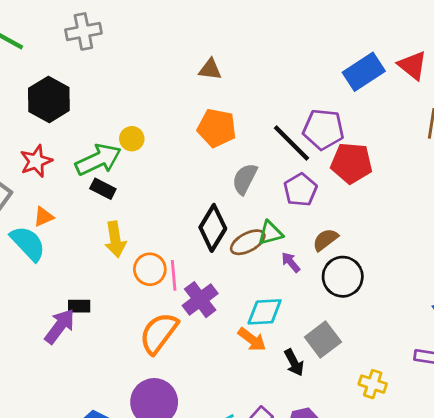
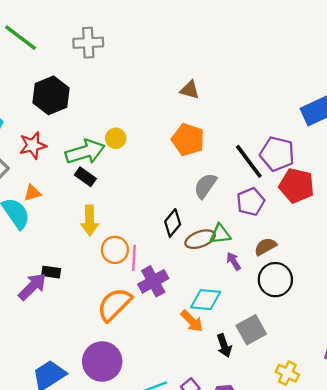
black diamond: (213, 228) -> (173, 223), size x0.7

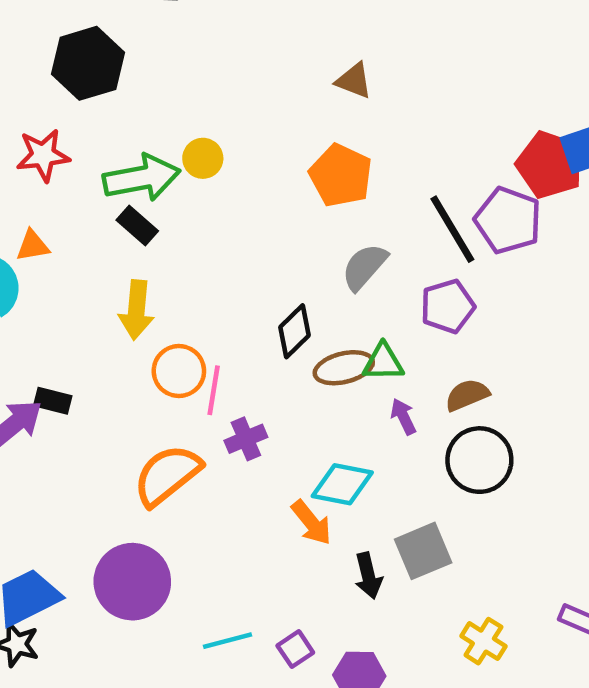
red pentagon: (297, 186) -> (550, 165), moved
purple cross: (153, 281) -> (246, 439), size x0.7

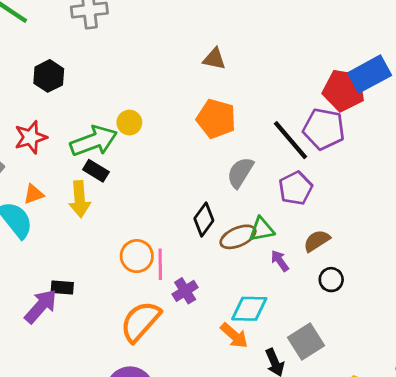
black hexagon: (88, 63) -> (49, 76), size x0.7
yellow arrow: (136, 310) -> (80, 199), moved
black circle: (479, 460) -> (331, 280), size x0.6

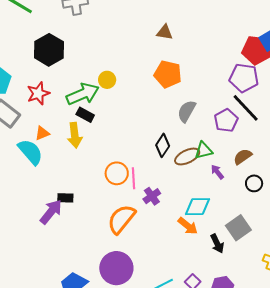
black hexagon: (49, 76) -> (49, 50), size x1.4
black line: (290, 140) -> (246, 108), moved

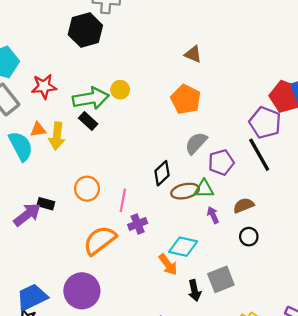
black hexagon: (49, 50) -> (85, 30), moved
purple pentagon: (226, 120) -> (221, 162), moved
yellow arrow: (75, 135) -> (57, 136), moved
orange circle: (117, 173) -> (87, 189), moved

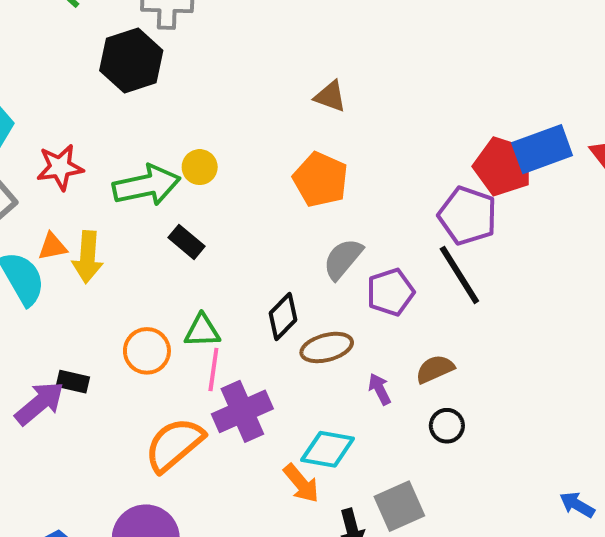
black rectangle: (88, 121) -> (186, 242), moved
green triangle: (204, 189) -> (202, 331), moved
purple cross: (138, 224) -> (242, 411), size x1.6

